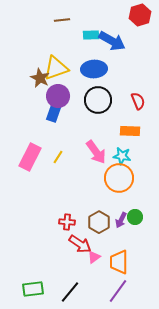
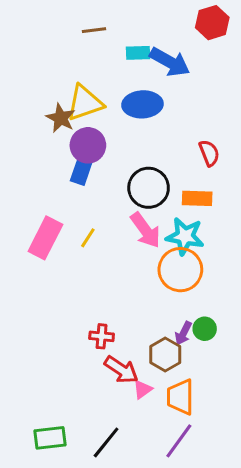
black circle: (98, 100) -> (149, 188), moved
cyan star: (122, 156) -> (185, 236), size x1.4
brown hexagon: (99, 222) -> (165, 355), moved

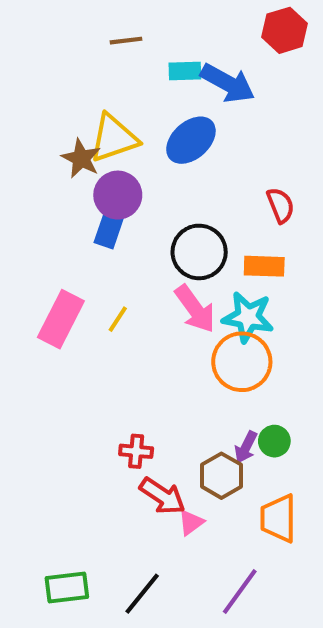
blue ellipse: (142, 104) -> (191, 140), turned -39
orange trapezoid: (180, 397) -> (278, 518), moved

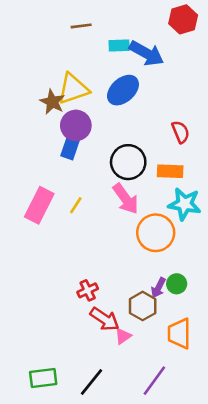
cyan star: (248, 317) -> (185, 204), moved
red cross: (136, 451) -> (88, 290), turned -30

